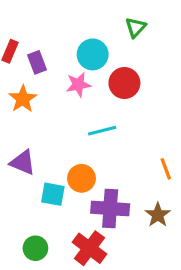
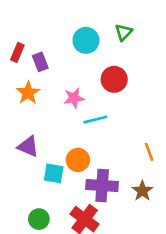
cyan circle: (93, 54) -> (86, 40), moved
pink star: (78, 85) -> (74, 98), moved

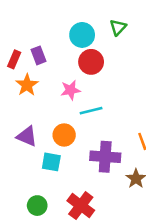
red rectangle: (17, 52) -> (14, 59), moved
red circle: (114, 79) -> (91, 62), moved
orange circle: (78, 160) -> (64, 135), moved
purple cross: (102, 185) -> (105, 157), moved

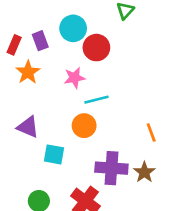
cyan circle: (82, 35) -> (73, 28), moved
orange circle: (64, 135) -> (84, 126), moved
purple cross: (105, 157) -> (111, 168), moved

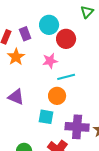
cyan square: (54, 154) -> (46, 117), moved

